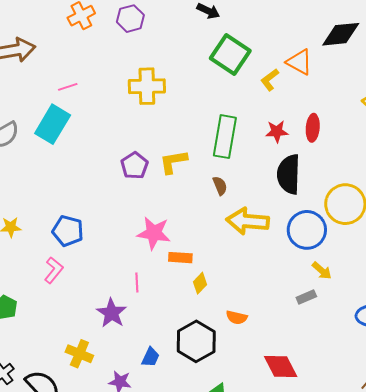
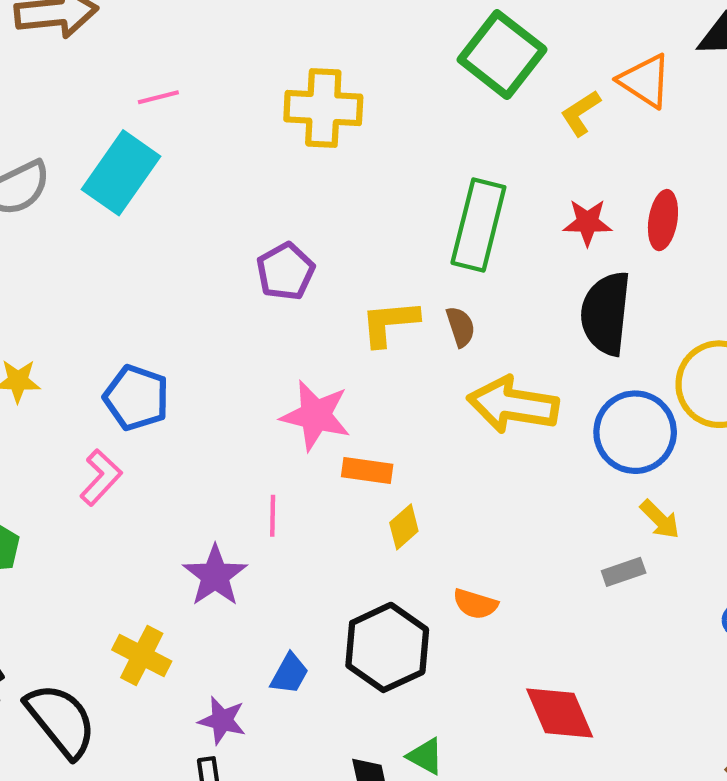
yellow L-shape: (173, 162) -> (390, 323), moved

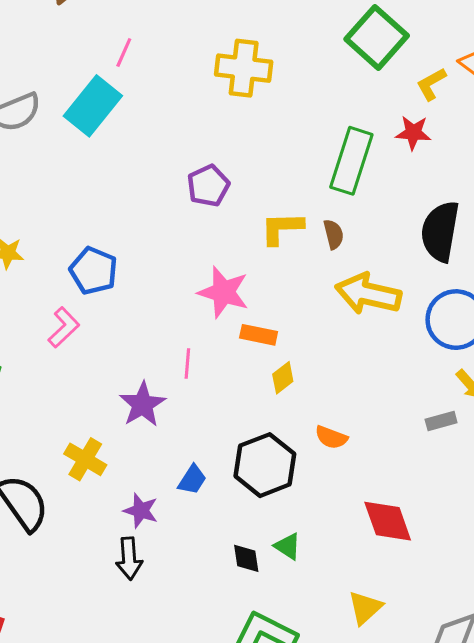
pink line: (158, 97) -> (124, 52), turned -56
red star: (587, 222) -> (413, 133), moved

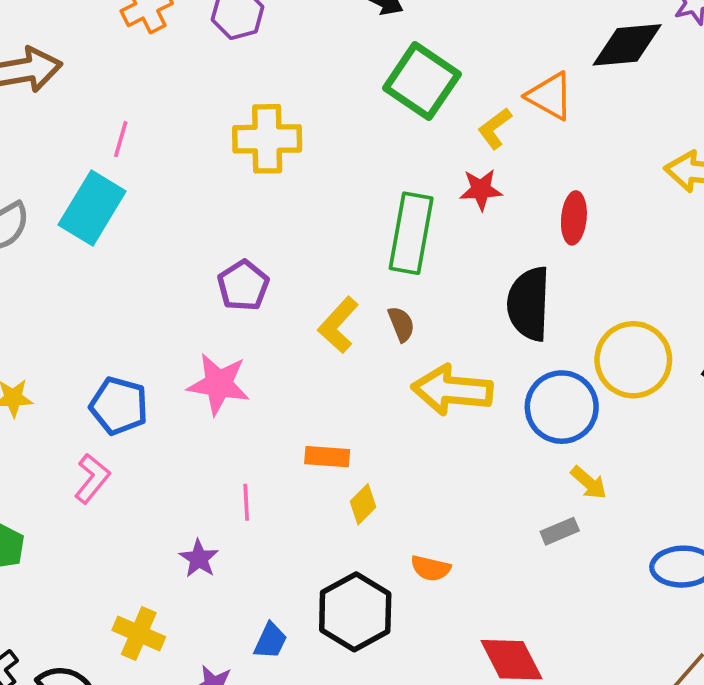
yellow L-shape: (282, 228) -> (338, 325), turned -39
pink star: (223, 292) -> (219, 384), moved
purple star: (143, 404) -> (199, 558), size x0.7

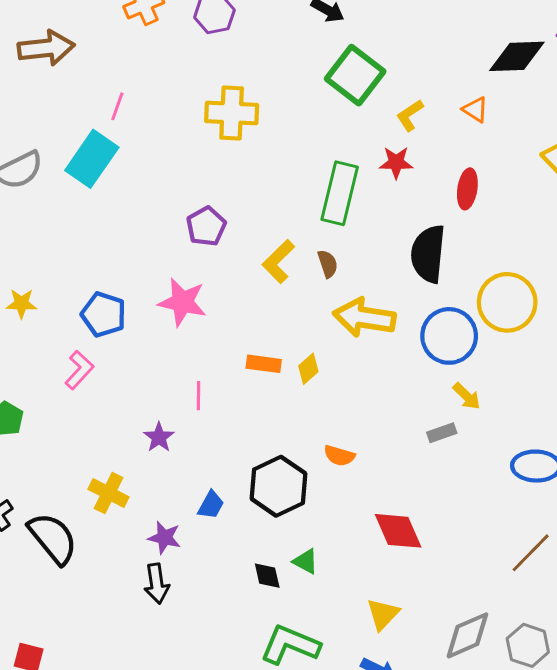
orange triangle: (550, 96) -> (475, 110), moved, size x0.7
yellow diamond: (363, 504) -> (308, 369), moved

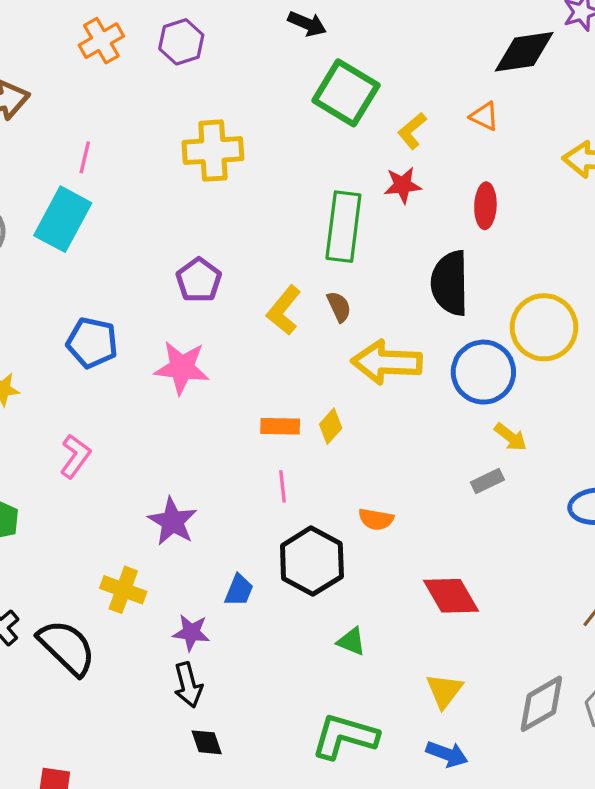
blue pentagon: (104, 314) -> (92, 343), moved
pink line: (198, 396) -> (283, 486), moved
purple star: (159, 437) -> (172, 521), size x1.4
black diamond: (267, 576) -> (207, 742), moved

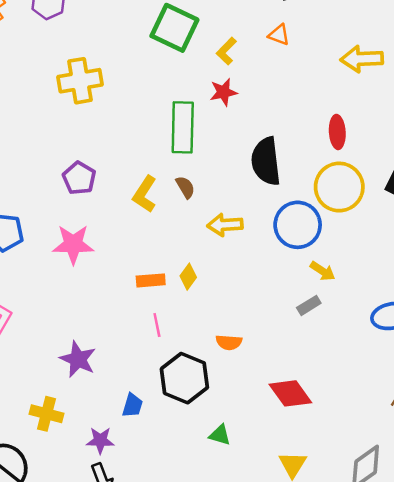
red ellipse: (485, 206) -> (337, 132), moved
yellow arrow: (387, 362) -> (225, 225), size x0.7

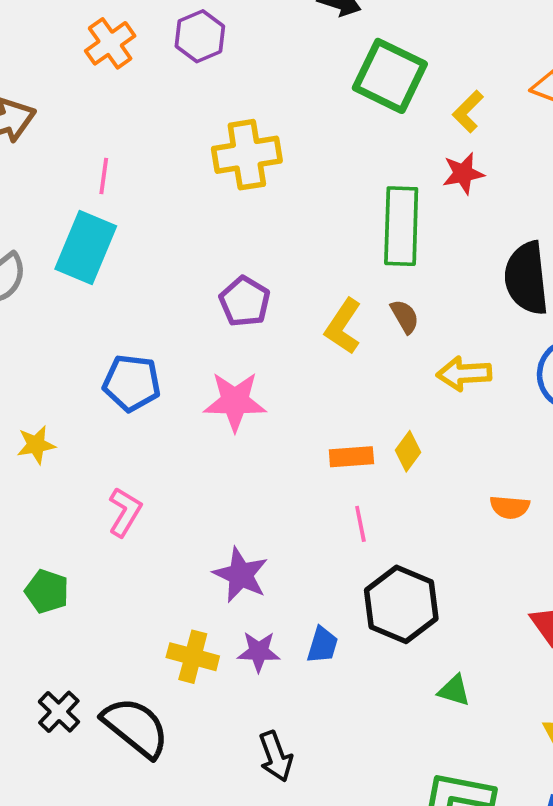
orange semicircle: (229, 342) -> (510, 507), moved
purple star: (100, 440) -> (259, 652), moved

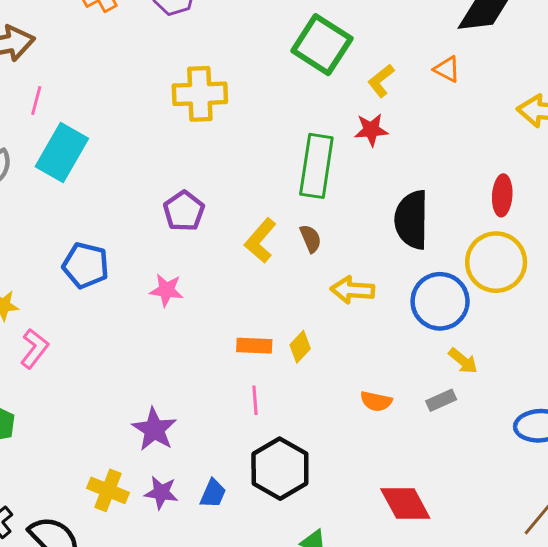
pink line: (104, 176) -> (36, 100), moved
pink star: (235, 401) -> (166, 290), size x0.7
pink L-shape: (125, 512) -> (34, 349), moved

